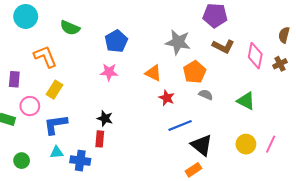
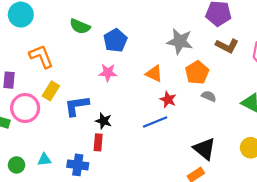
green semicircle: (70, 28) -> (80, 26), moved
pink circle: (30, 106) -> (25, 108), size x1.4
blue L-shape: (56, 125) -> (77, 106), moved
blue line: (180, 126) -> (155, 122), moved
cyan triangle: (57, 152) -> (44, 160), moved

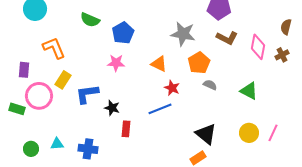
red rectangle: (98, 142) -> (126, 129), moved

